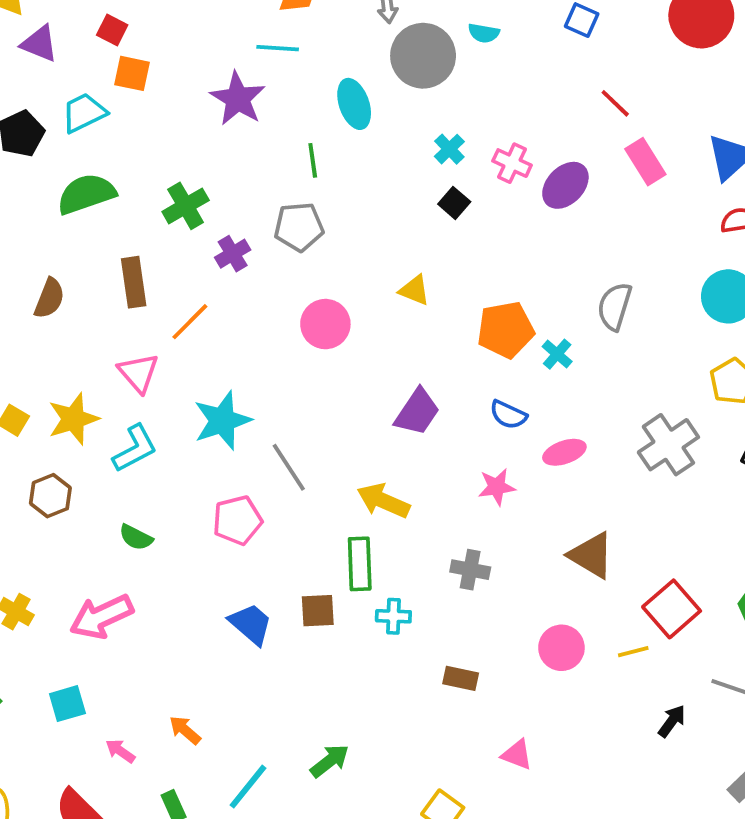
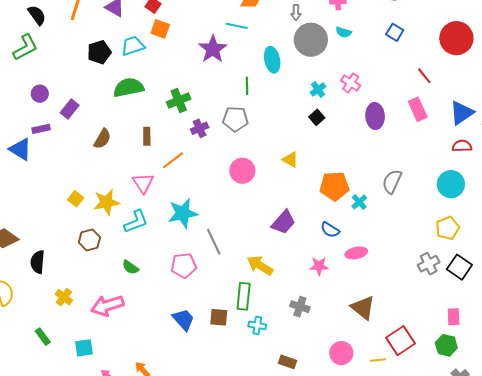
red line: (615, 103) -> (424, 76), moved
pink cross: (512, 163) -> (351, 83), moved
purple ellipse: (565, 185) -> (375, 116), turned -55
brown rectangle: (134, 282) -> (147, 136), size x0.7
gray cross: (668, 445) -> (429, 264), moved, size x0.7

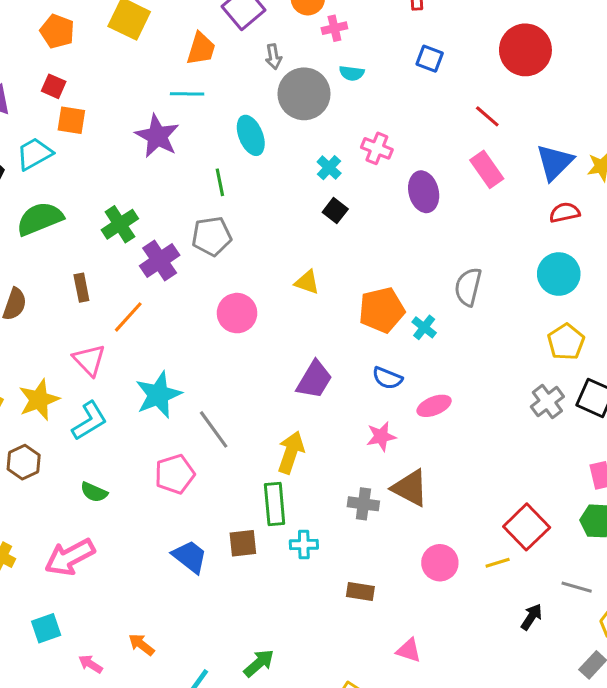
purple cross: (200, 128) -> (160, 261), size x1.4
yellow arrow: (260, 265) -> (291, 452), turned 88
brown triangle: (363, 308) -> (410, 488), moved

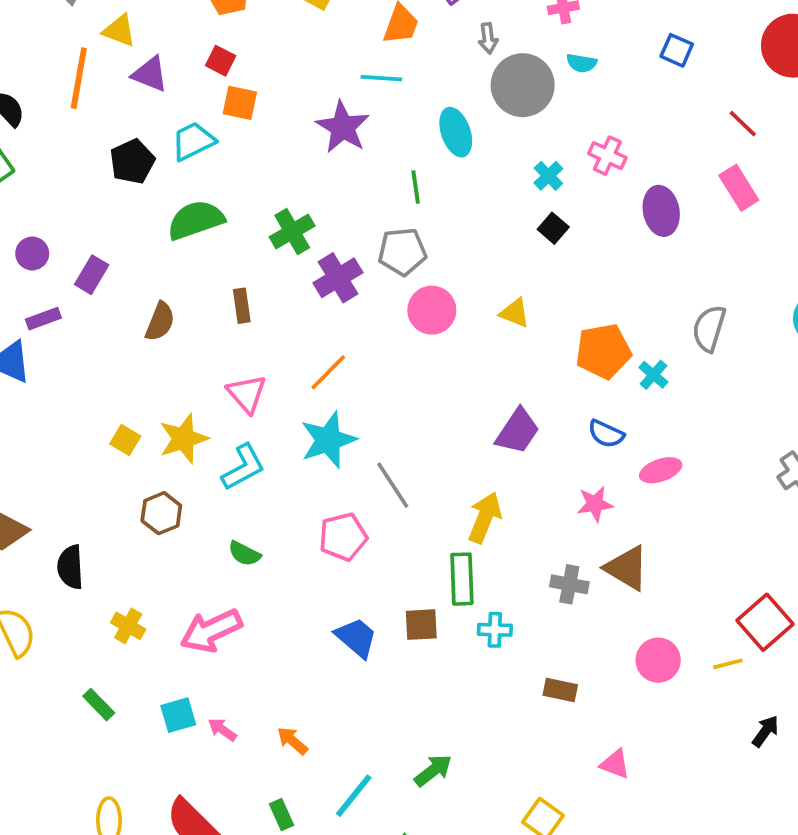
pink circle: (237, 313) -> (432, 310), moved
orange line: (128, 317) -> (328, 372), moved
pink arrow: (90, 664) -> (222, 730), moved

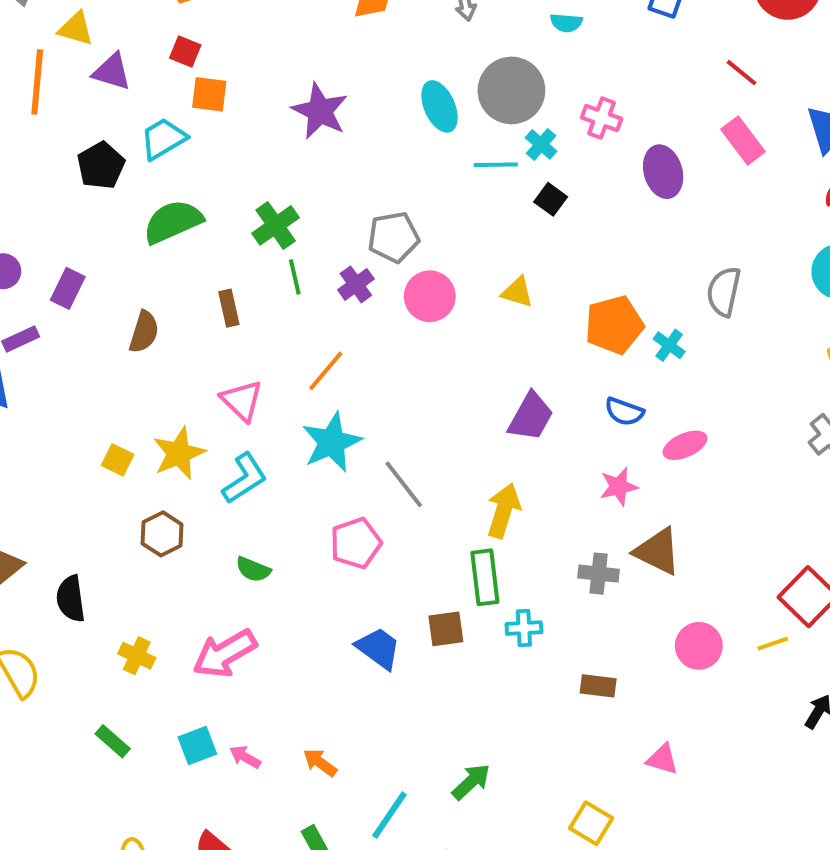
cyan line: (381, 78) -> (496, 165), moved
gray circle: (523, 85) -> (511, 90), moved
green line: (416, 187) -> (295, 277), moved
purple cross: (338, 278) -> (356, 284), moved, size x0.7

